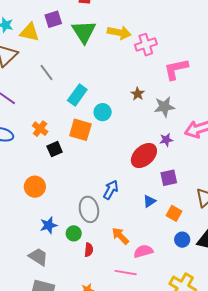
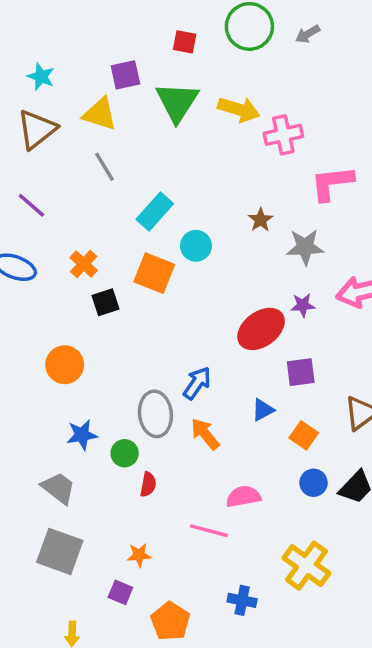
yellow triangle: (30, 32) -> (100, 114), moved
orange arrow: (120, 236) -> (205, 434), moved

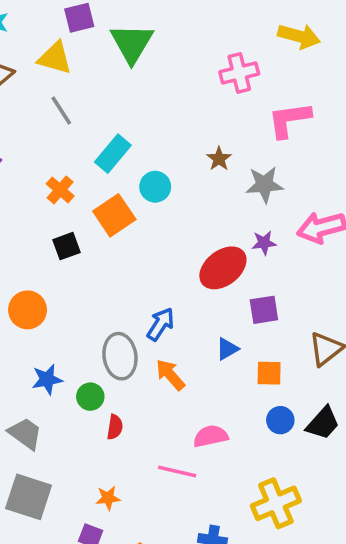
yellow arrow: (239, 109) -> (299, 36), moved
orange cross: (84, 264) -> (60, 190), moved
orange square: (154, 273) -> (114, 215), turned 36
orange square: (304, 435) -> (269, 373), turned -32
yellow cross: (306, 566) -> (276, 503), turned 33

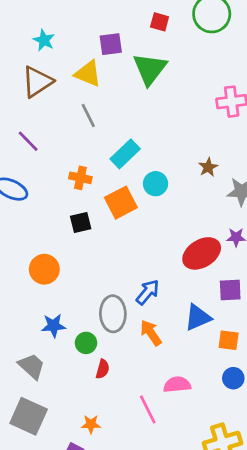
orange cross: (60, 190) -> (80, 178), turned -35
blue triangle: (227, 349) -> (198, 317), size x1.5
pink line: (177, 471) -> (148, 409), turned 44

